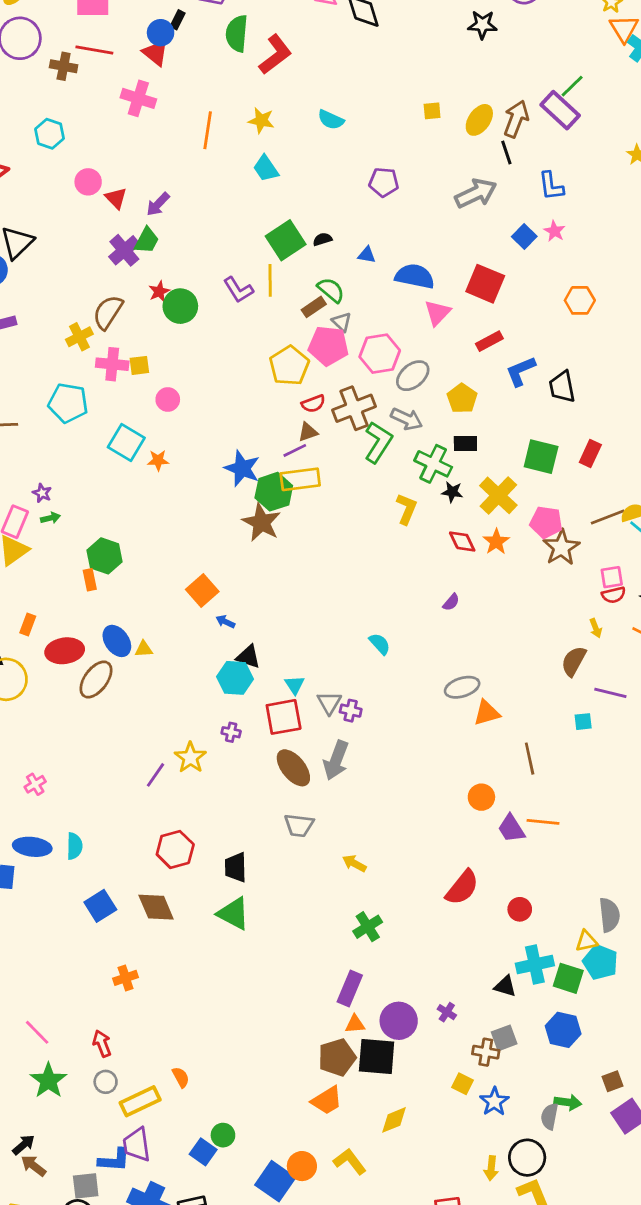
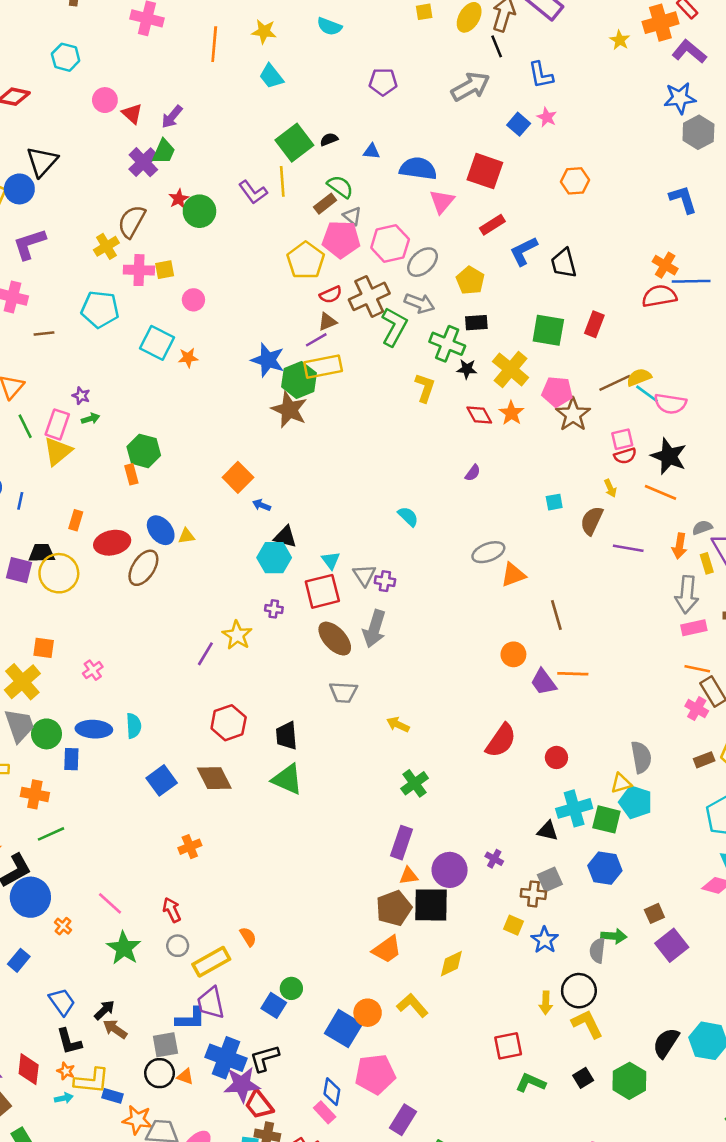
cyan square: (583, 722) -> (554, 502), moved

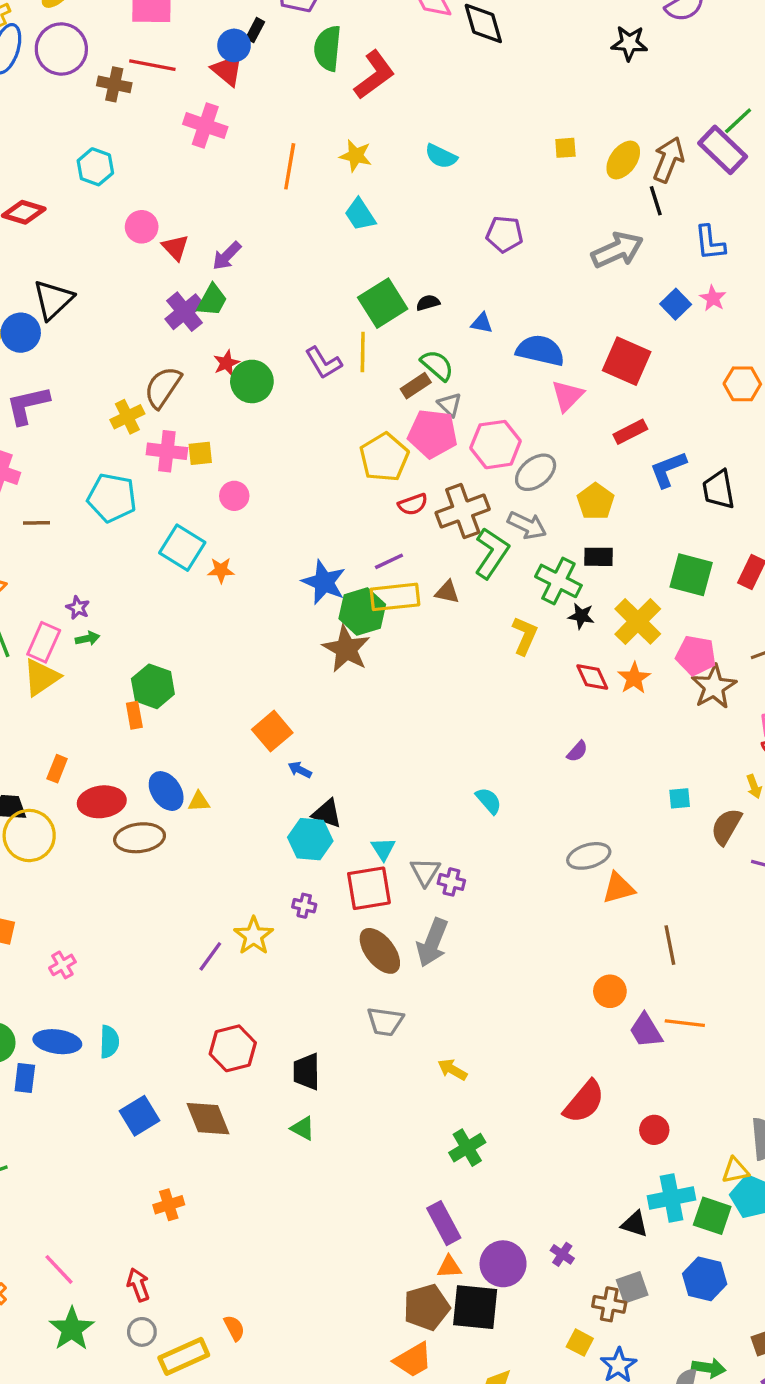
brown triangle: (327, 322) -> (447, 592), moved, turned 30
brown ellipse: (143, 568) -> (140, 838), turned 45
green triangle: (287, 779) -> (303, 1128), size x0.6
purple rectangle: (402, 843) -> (444, 1223), turned -52

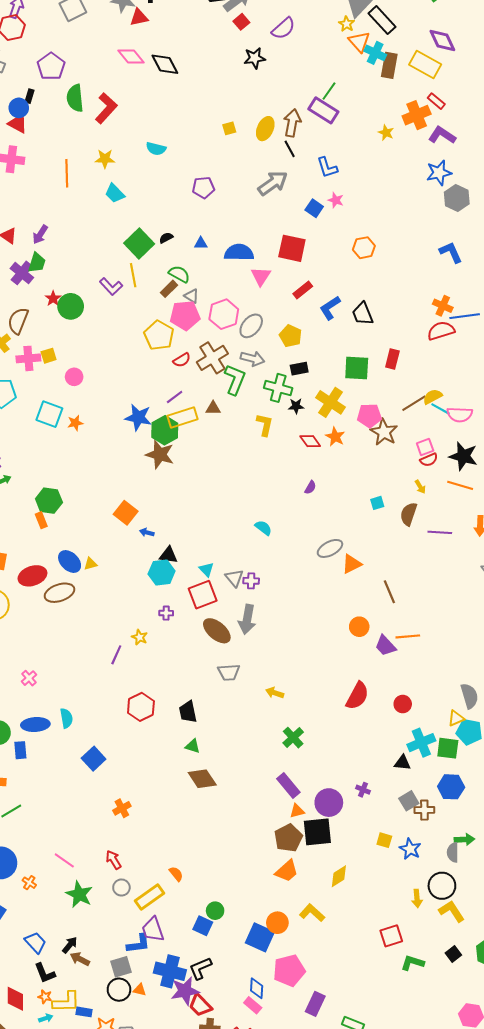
yellow star: (254, 936) -> (140, 637), size x0.7
brown diamond: (208, 1119) -> (202, 779), moved
brown cross: (609, 1304) -> (424, 810), moved

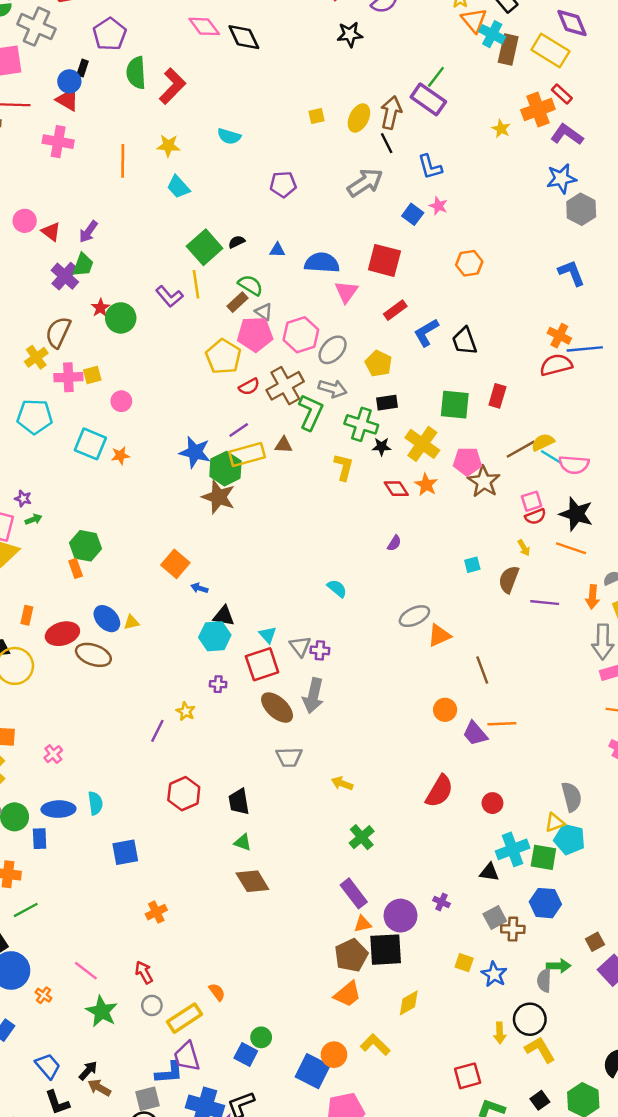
brown ellipse: (59, 593) -> (93, 655), turned 36
blue square: (94, 759) -> (125, 852), turned 30

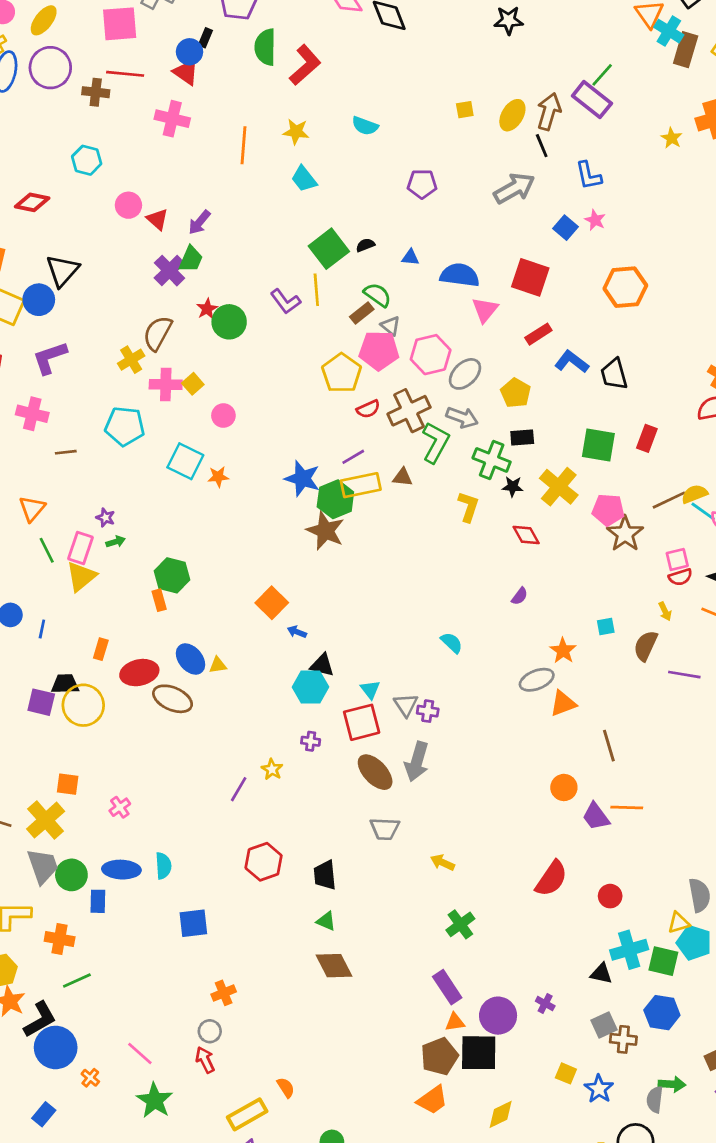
orange hexagon: (469, 263) -> (625, 287), size x1.4
blue L-shape: (426, 333) -> (572, 362), turned 64
yellow square: (92, 375) -> (193, 384), turned -30
orange star: (426, 485) -> (563, 651), moved
gray circle: (152, 1005) -> (210, 1031), moved

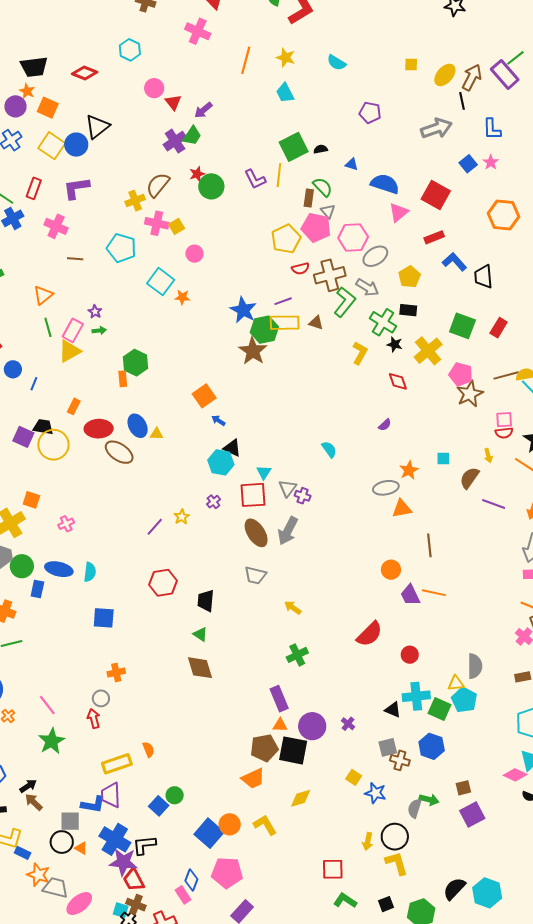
brown rectangle: (362, 313) -> (309, 198), turned -54
purple cross: (311, 741) -> (213, 502), turned 32
blue star: (599, 1089) -> (375, 793), turned -30

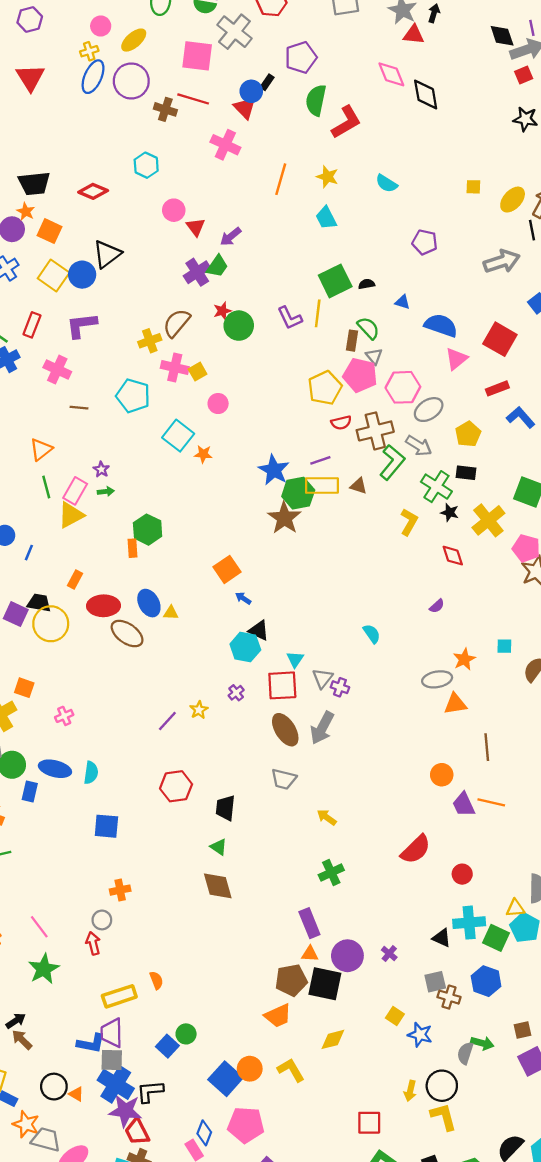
gray square: (70, 821) -> (112, 1060), moved

